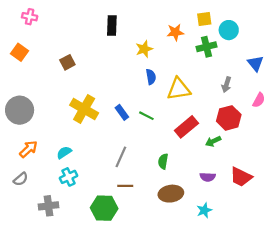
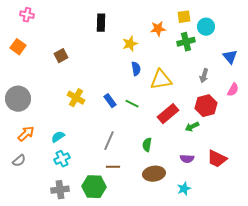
yellow cross: (84, 109) -> (76, 98), size x0.7
gray cross: (48, 206) -> (60, 190), moved

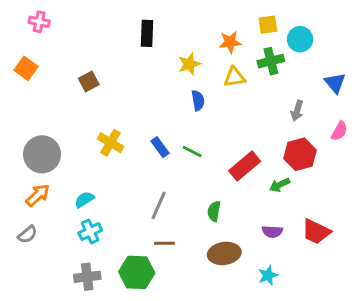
yellow triangle: (161, 80) -> (234, 77), moved, size x0.7
gray circle: (18, 99) -> (42, 154), moved

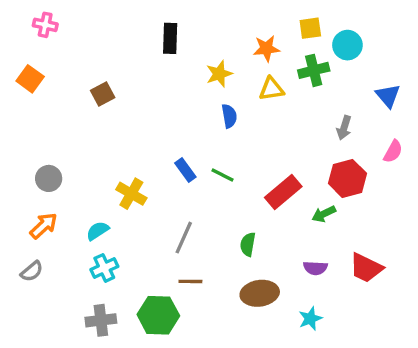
yellow cross: (111, 143) -> (131, 194), moved
gray circle: (42, 154) -> (49, 178), size x0.6

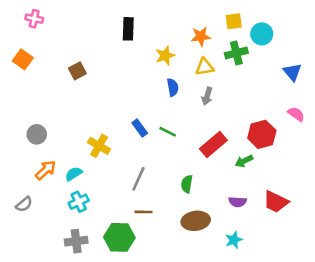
gray arrow: (344, 128) -> (207, 96), moved
pink semicircle: (393, 151) -> (296, 114), turned -84
orange arrow: (44, 226) -> (46, 170), moved

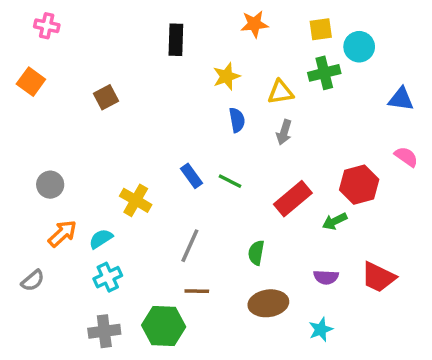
orange star: (201, 36) -> (254, 24), moved
blue triangle: (292, 72) -> (401, 99), turned -42

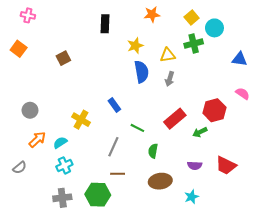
yellow square: (321, 29) -> (192, 17), turned -32
blue semicircle: (237, 120) -> (142, 72), size x1.5
green line: (230, 181) -> (137, 128), moved

